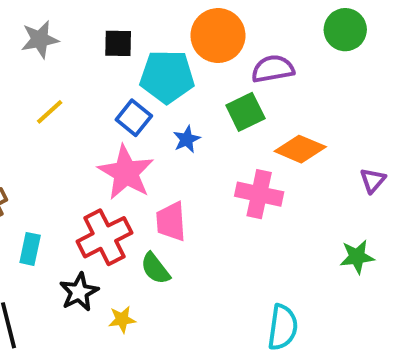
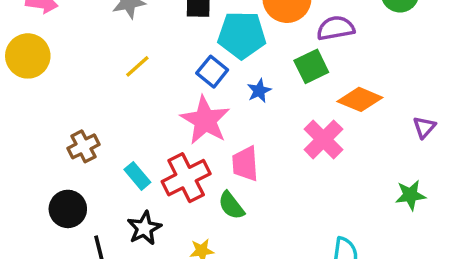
pink cross: (259, 194) -> (323, 139), turned 33
cyan rectangle: (30, 249) -> (137, 176), moved, turned -52
black star: (79, 292) -> (144, 228), moved

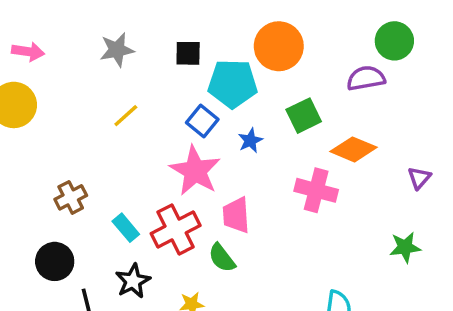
purple semicircle: (336, 28) -> (366, 78), moved
pink cross: (323, 139) -> (316, 190), turned -30

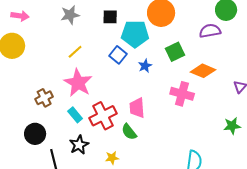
pink star: (195, 171) -> (78, 83), moved

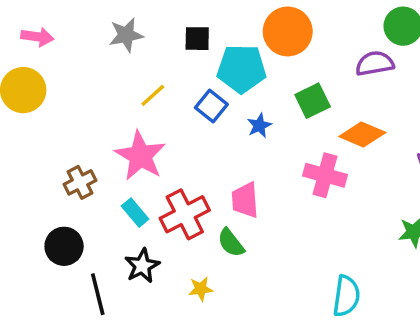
yellow line: (75, 52) -> (153, 95), moved

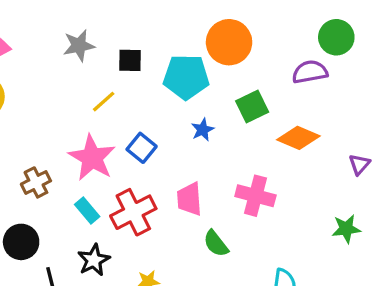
black square: (197, 39) -> (130, 60), moved
blue square: (211, 106) -> (142, 148), moved
pink cross: (325, 175) -> (255, 196), moved
green semicircle: (231, 243) -> (216, 244), moved

